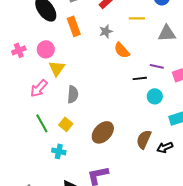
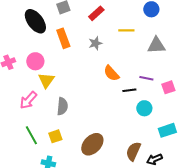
orange semicircle: (122, 50) -> (111, 73), moved
yellow square: (66, 124) -> (55, 136), turned 32

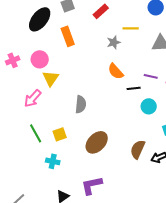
black ellipse: (35, 21) -> (40, 19), turned 75
gray star: (95, 43) -> (114, 42), moved
gray semicircle: (62, 106) -> (81, 104), moved

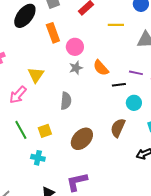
gray star: (114, 42) -> (76, 68), moved
pink circle: (40, 59) -> (75, 47), moved
brown semicircle: (138, 149) -> (118, 128), moved

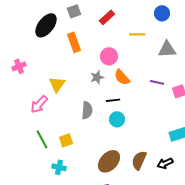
pink circle: (75, 47) -> (109, 56), moved
black line: (119, 85) -> (113, 100), moved
cyan circle: (134, 103) -> (117, 119), moved
brown semicircle: (118, 128) -> (139, 160), moved
brown ellipse: (82, 139) -> (109, 161), moved

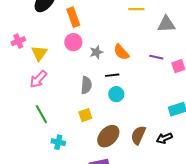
pink circle: (109, 56) -> (73, 42), moved
yellow triangle: (57, 84) -> (39, 53), moved
yellow square: (66, 140) -> (85, 115), moved

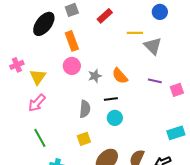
gray triangle: (166, 24) -> (153, 46), moved, turned 48

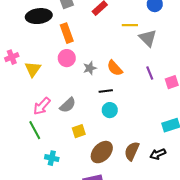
black ellipse: (44, 24) -> (39, 16), turned 45
purple line: (155, 81) -> (150, 73), turned 56
pink arrow: (37, 103) -> (42, 106), moved
gray semicircle: (85, 109) -> (68, 105), moved, turned 42

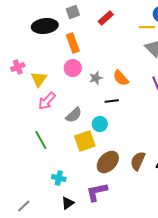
yellow line: (130, 25) -> (147, 27), moved
pink arrow: (42, 106) -> (47, 101), moved
cyan circle: (110, 110) -> (100, 124), moved
yellow square: (79, 131) -> (85, 141), size x1.5
cyan cross: (52, 158) -> (59, 178), moved

